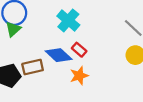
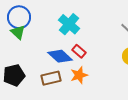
green triangle: (13, 29) -> (18, 32), turned -35
brown rectangle: (33, 67) -> (51, 78), moved

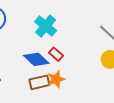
brown rectangle: (51, 78) -> (39, 82), moved

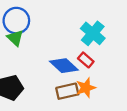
cyan cross: (46, 26) -> (93, 33), moved

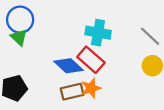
cyan cross: (93, 33) -> (98, 33), turned -30
red rectangle: (86, 60) -> (91, 60), size x1.6

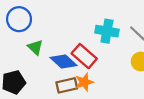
cyan cross: (98, 33) -> (107, 31), moved
green triangle: (19, 37) -> (35, 47), moved

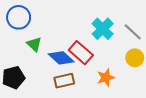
cyan cross: (107, 31) -> (103, 29), turned 35
orange star: (84, 82) -> (106, 78), moved

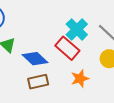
red rectangle: (81, 53) -> (67, 48), moved

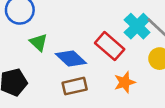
cyan cross: (77, 29) -> (137, 26), moved

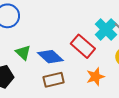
green triangle: (38, 42) -> (23, 53), moved

